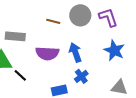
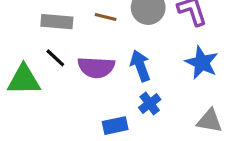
gray rectangle: (15, 36) -> (57, 22), moved
black line: (20, 75) -> (55, 58), moved

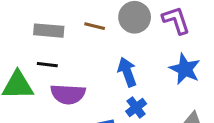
black line: (55, 58) -> (47, 65), turned -36
purple semicircle: (96, 67) -> (68, 94), moved

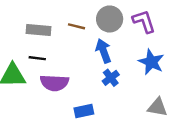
blue arrow: (127, 72) -> (103, 51), moved
blue cross: (136, 107) -> (111, 78), moved

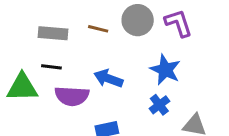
blue arrow: (103, 51) -> (108, 78), moved, turned -50
blue star: (151, 62) -> (165, 70), moved
blue cross: (111, 78) -> (159, 105), moved

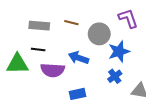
gray circle: (138, 20) -> (99, 34), moved
blue star: (165, 70) -> (119, 51), turned 30

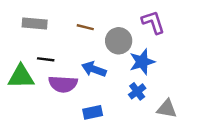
gray rectangle: (39, 26) -> (35, 23), moved

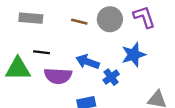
gray circle: (119, 41) -> (110, 19), moved
blue cross: (137, 91) -> (111, 77), moved

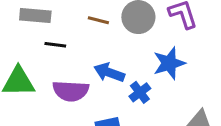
black line: (41, 52) -> (55, 45), moved

